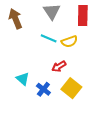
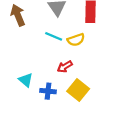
blue cross: (43, 89) -> (48, 91), turned -32

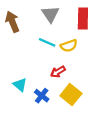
blue cross: (48, 91) -> (42, 96), turned 32

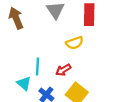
cyan line: (47, 42) -> (37, 66), moved, turned 70

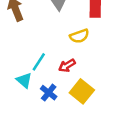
cyan line: (37, 66) -> (39, 62), turned 30

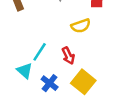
red arrow: (67, 66) -> (68, 56), turned -84

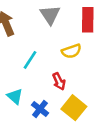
cyan line: (40, 52) -> (30, 60), moved

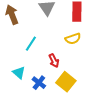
yellow semicircle: (71, 51) -> (73, 39), moved

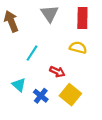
yellow semicircle: (73, 39) -> (78, 48), turned -147
red arrow: (54, 61) -> (57, 72), turned -40

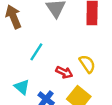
yellow semicircle: (78, 48) -> (87, 64), moved, turned 42

